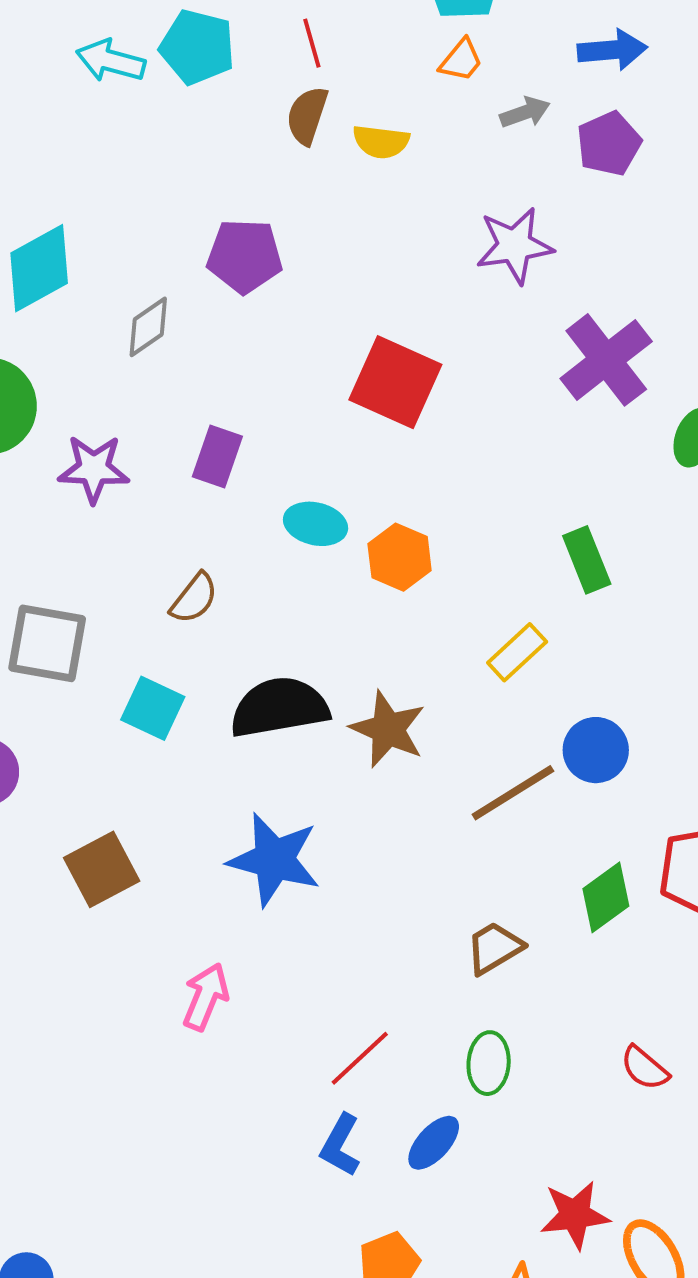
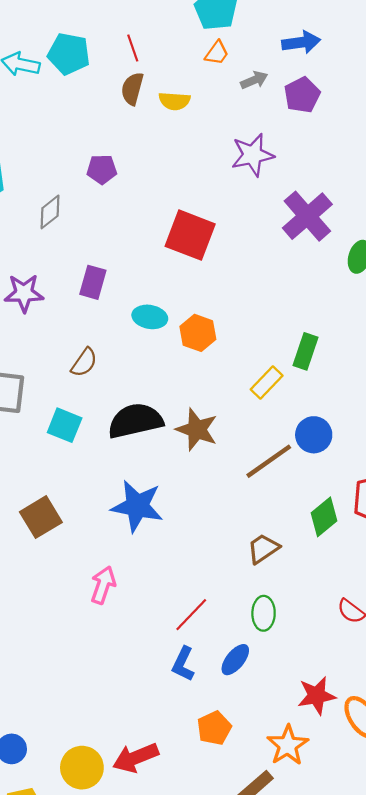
purple pentagon: (245, 256) -> (102, 169), size x0.7
green rectangle: (587, 560) -> (306, 351), moved, turned 44

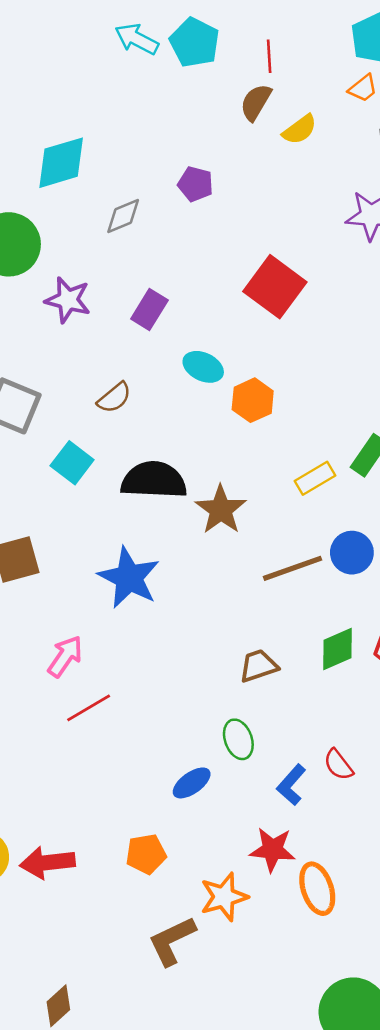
yellow semicircle: (174, 101) -> (300, 130), turned -56
green ellipse: (264, 613) -> (238, 739), turned -36
red line: (191, 615) -> (89, 708), moved
blue L-shape: (183, 664) -> (291, 785), moved

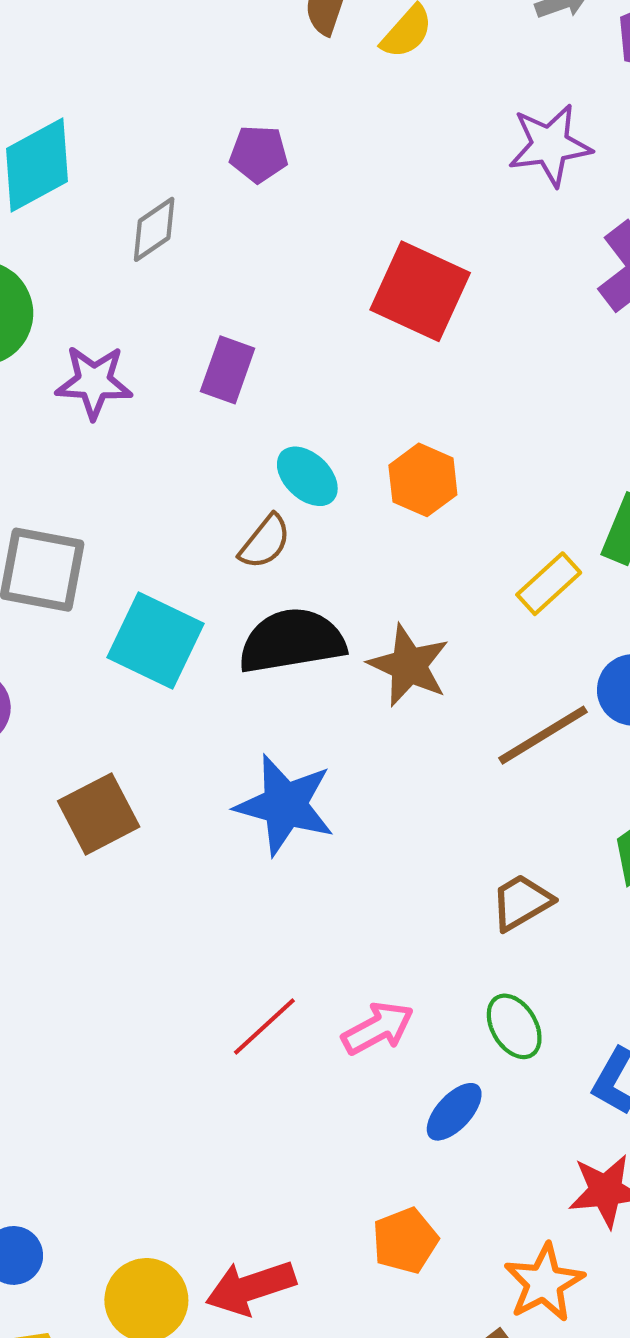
cyan ellipse: (203, 367) -> (307, 476), moved, turned 30
brown semicircle: (114, 398) -> (265, 542), moved
cyan square: (72, 463) -> (155, 641), size x1.4
pink arrow: (65, 656) -> (378, 1028), moved, turned 39

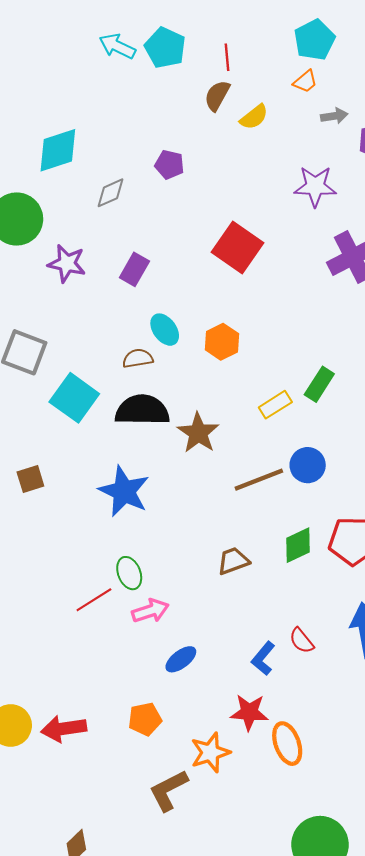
brown semicircle: (265, 542) -> (138, 358), turned -148
brown square: (99, 814) -> (30, 479), size x0.7
green ellipse: (514, 1026) -> (129, 573), moved

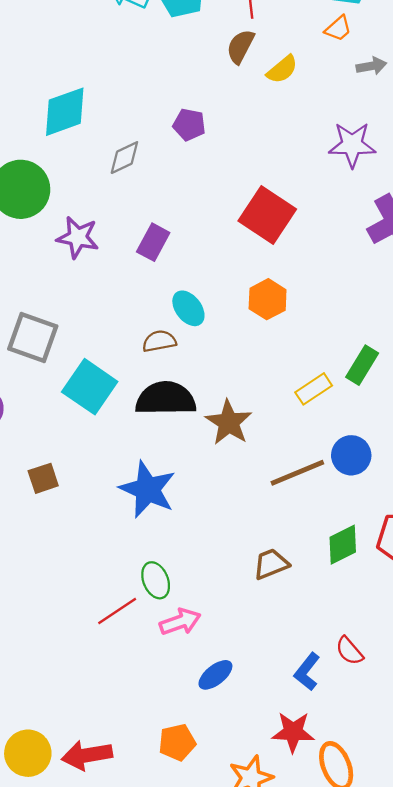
orange hexagon: (222, 342) -> (268, 299), moved

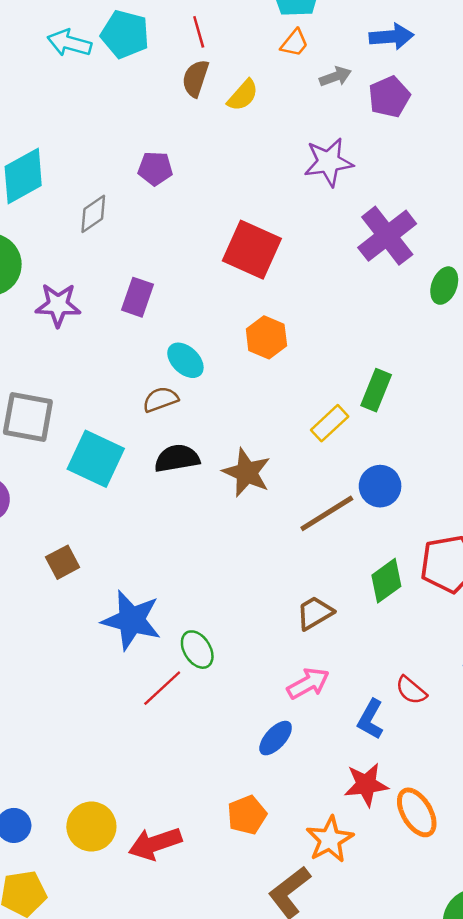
black semicircle: (166, 399) -> (177, 458), size x0.7
blue star: (148, 489) -> (131, 620), moved
pink arrow: (180, 622) -> (308, 683), moved
yellow circle: (28, 753) -> (91, 827), moved

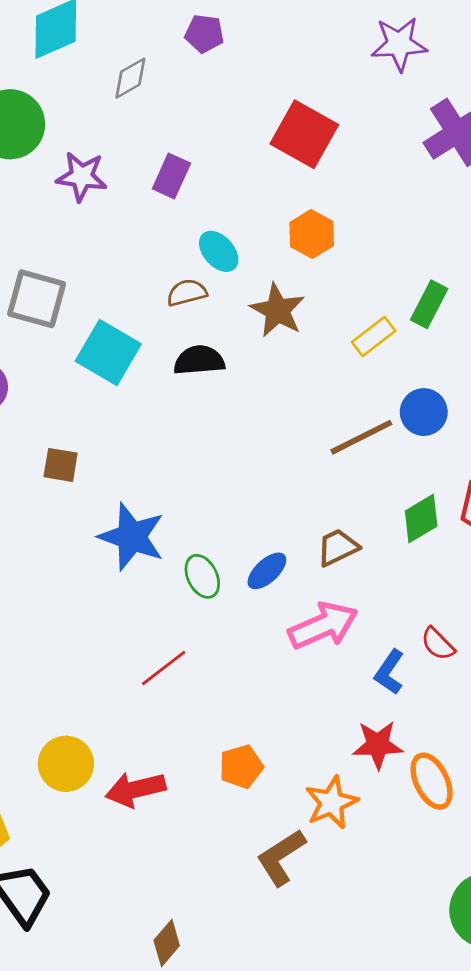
brown star: (247, 472) -> (278, 310), moved
brown square: (63, 562) -> (61, 465), turned 32
pink arrow: (308, 683) -> (323, 626), size x1.4
red line: (162, 688) -> (164, 668), moved
blue ellipse: (276, 738) -> (267, 571), moved

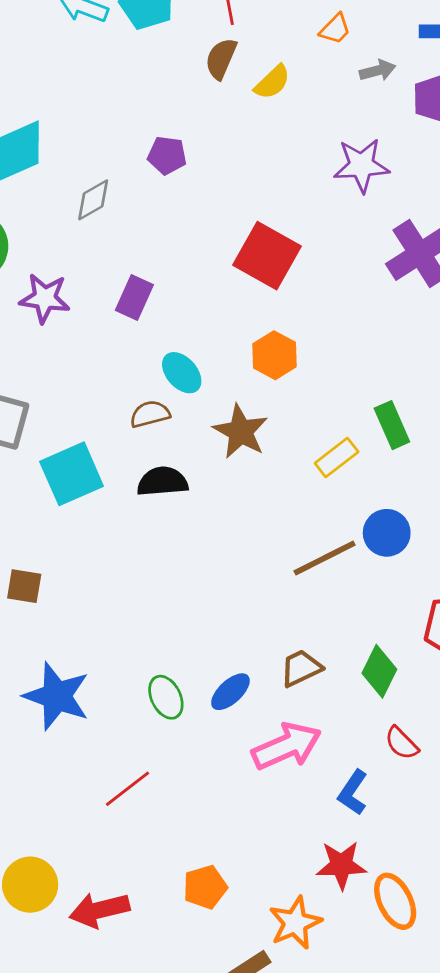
green rectangle: (429, 304) -> (392, 425), turned -51
cyan square: (108, 352) -> (72, 474), turned 36
green diamond: (421, 519) -> (379, 671), moved, turned -33
blue star: (132, 537) -> (57, 696), moved
red semicircle: (438, 644) -> (402, 743), moved

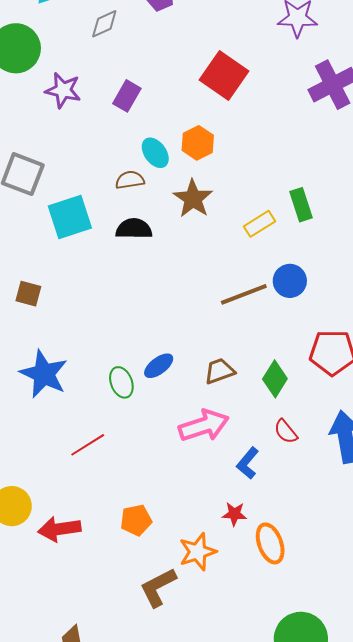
orange hexagon: (275, 355) -> (198, 143), moved
blue ellipse: (230, 692) -> (159, 366), moved
red star: (341, 865) -> (234, 514), size x0.7

